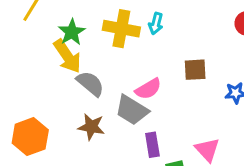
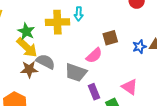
pink semicircle: (148, 89) -> (94, 55), moved
brown star: (91, 127) -> (29, 69), moved

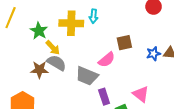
yellow arrow: (27, 47) -> (53, 48), moved, size x0.7

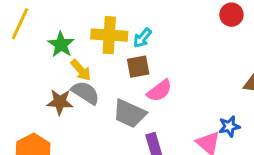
cyan arrow: (94, 16) -> (142, 38), moved, turned 32
brown square: (124, 43) -> (138, 67), moved
blue star: (153, 54) -> (229, 126), moved

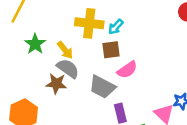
green star: (61, 45) -> (35, 44), moved
brown star: (60, 102) -> (56, 84), moved

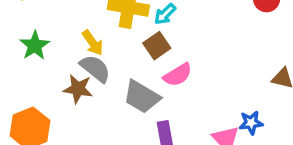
green star: (35, 44) -> (35, 46), moved
brown square: (111, 50) -> (157, 46), turned -30

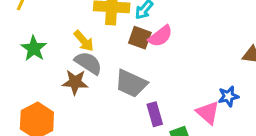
brown square: (157, 46) -> (140, 38), turned -30
pink semicircle: (178, 75) -> (160, 36), moved

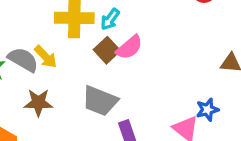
brown square: (140, 38) -> (107, 50), turned 30
gray semicircle: (88, 63) -> (23, 60), moved

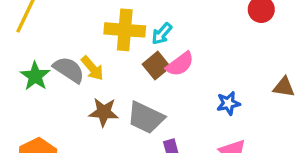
brown star: (38, 103) -> (104, 112), moved
blue star: (207, 110) -> (228, 103), moved

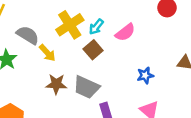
yellow cross: (125, 30) -> (70, 25), turned -36
pink semicircle: (180, 64) -> (125, 32), moved
gray semicircle: (69, 70) -> (28, 35), moved

